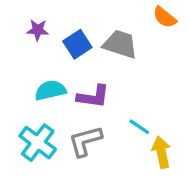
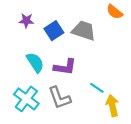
cyan semicircle: (50, 90) -> (35, 63), turned 70
gray L-shape: (85, 141) -> (59, 98), turned -95

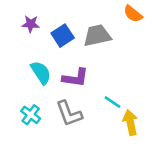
gray trapezoid: (84, 31) -> (97, 36), turned -30
cyan cross: (26, 99) -> (31, 115), size x0.7

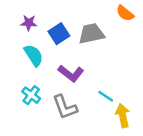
cyan semicircle: (41, 73) -> (34, 55), moved
purple L-shape: (75, 78) -> (71, 73), turned 30
cyan cross: (31, 115) -> (31, 95), moved

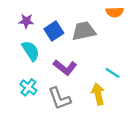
orange semicircle: (125, 13) -> (115, 12), turned -42
cyan line: (106, 96) -> (113, 73), moved
yellow arrow: (123, 116) -> (98, 94), moved

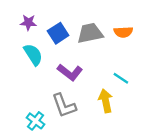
orange semicircle: (115, 12) -> (123, 32), moved
cyan cross: (28, 87) -> (35, 121), moved

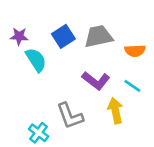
purple star: (28, 22) -> (19, 36), moved
orange semicircle: (123, 32) -> (135, 51), moved
purple L-shape: (70, 72) -> (96, 81), moved

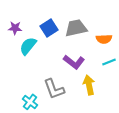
cyan semicircle: (36, 60) -> (28, 46), turned -108
cyan line: (132, 86) -> (109, 62), moved, turned -56

